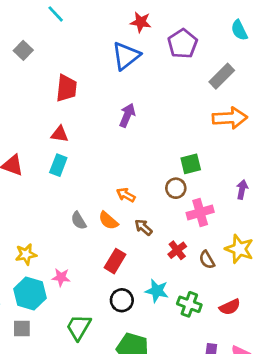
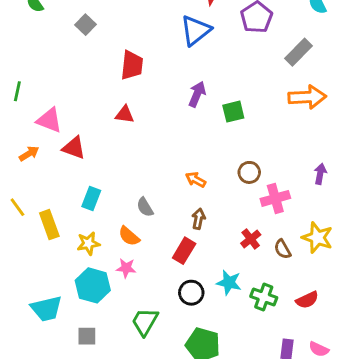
green square: (191, 164) -> (233, 112), moved
cyan rectangle: (58, 165) -> (91, 198), moved
orange semicircle: (108, 221) -> (129, 236), moved
brown arrow: (143, 227) -> (199, 219), moved, turned 60
gray square: (22, 329) -> (87, 336), moved

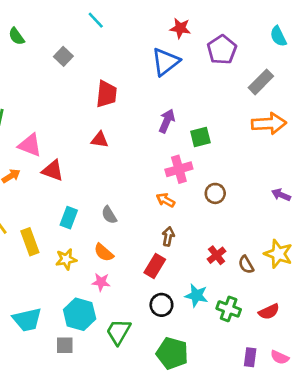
purple arrow: (320, 174) -> (281, 195), turned -78
pink cross: (275, 198) -> (179, 169), moved
gray semicircle: (145, 207) -> (109, 215), moved
cyan hexagon: (93, 285) -> (80, 314), moved

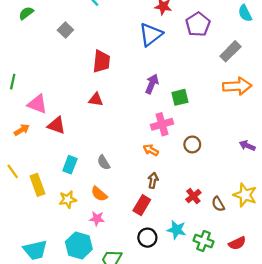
green semicircle: (16, 36) -> (26, 13), turned 88

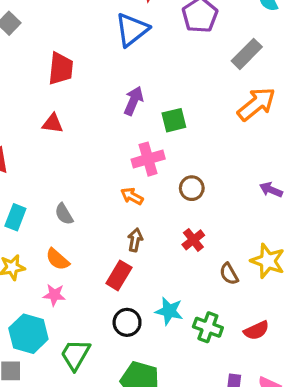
orange arrow: (237, 86) -> (256, 104), turned -36
red cross: (193, 196) -> (193, 240), moved

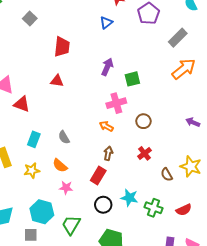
blue triangle: (132, 30) -> (106, 23), size x0.6
pink star: (54, 295) -> (66, 188), moved

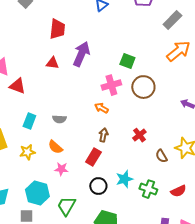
purple arrow: (107, 67) -> (81, 54), moved, size x1.4
green square: (132, 79) -> (127, 61), turned 35
brown circle: (143, 121) -> (143, 87), moved, size x1.5
gray semicircle: (64, 137) -> (59, 119), turned -56
cyan star: (129, 198) -> (124, 179), turned -30

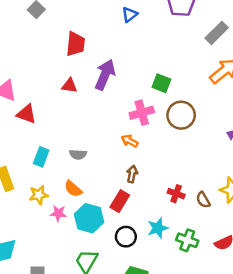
red cross: (139, 135) -> (176, 194), moved, turned -32
pink star: (61, 169) -> (58, 213), moved
cyan hexagon: (37, 193) -> (89, 218), moved

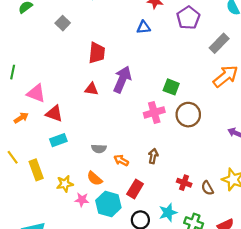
blue triangle: (130, 15) -> (144, 27), turned 32
orange arrow: (130, 141) -> (121, 160), moved
cyan rectangle: (41, 157) -> (58, 140), moved, turned 49
brown arrow: (132, 174) -> (153, 156), moved

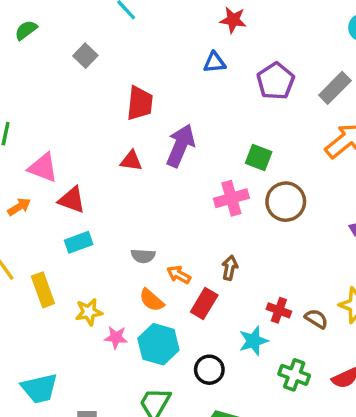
purple pentagon: (188, 18) -> (276, 81), moved
orange semicircle: (95, 178) -> (152, 300), moved
brown semicircle: (207, 188) -> (316, 319), turned 152
red rectangle: (135, 189) -> (204, 303), moved
cyan star: (168, 213) -> (253, 341), moved

